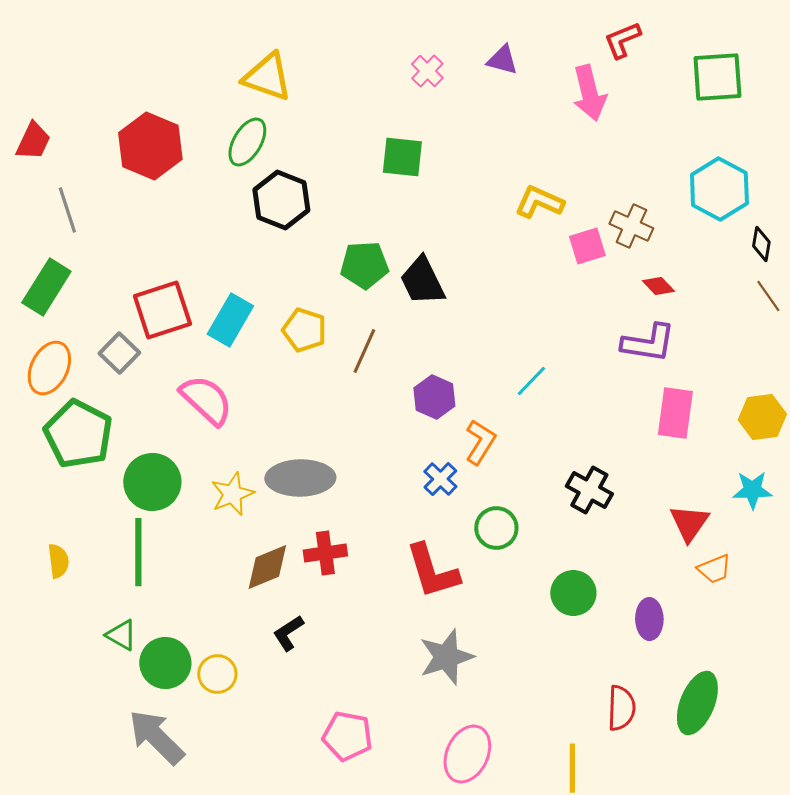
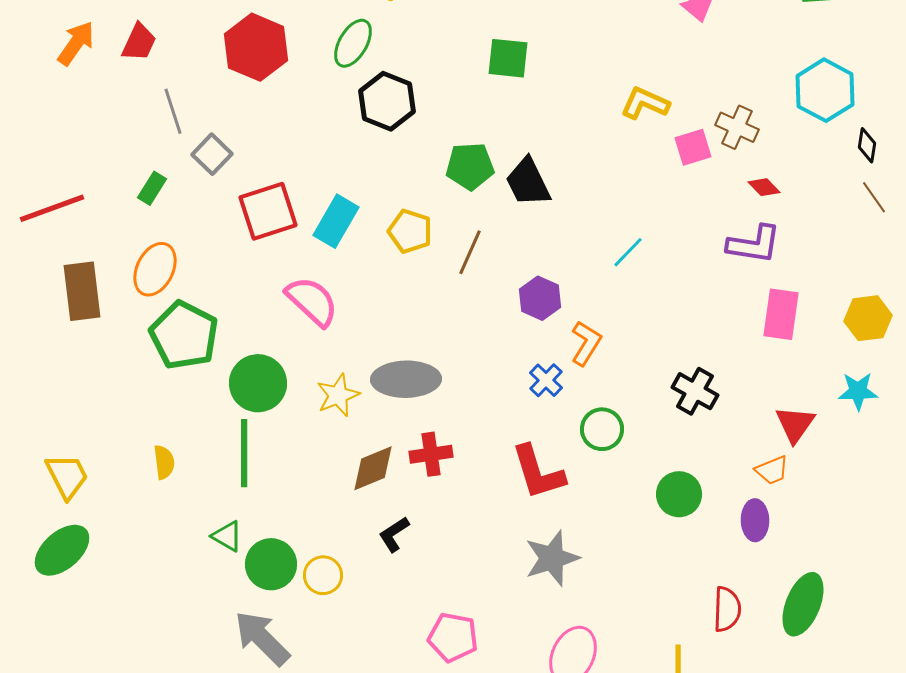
green rectangle: (46, 287) -> (152, 188), size x0.6
gray square: (119, 353) -> (212, 154), moved
cyan line: (531, 381) -> (628, 252), moved
orange trapezoid: (714, 569) -> (772, 470), moved

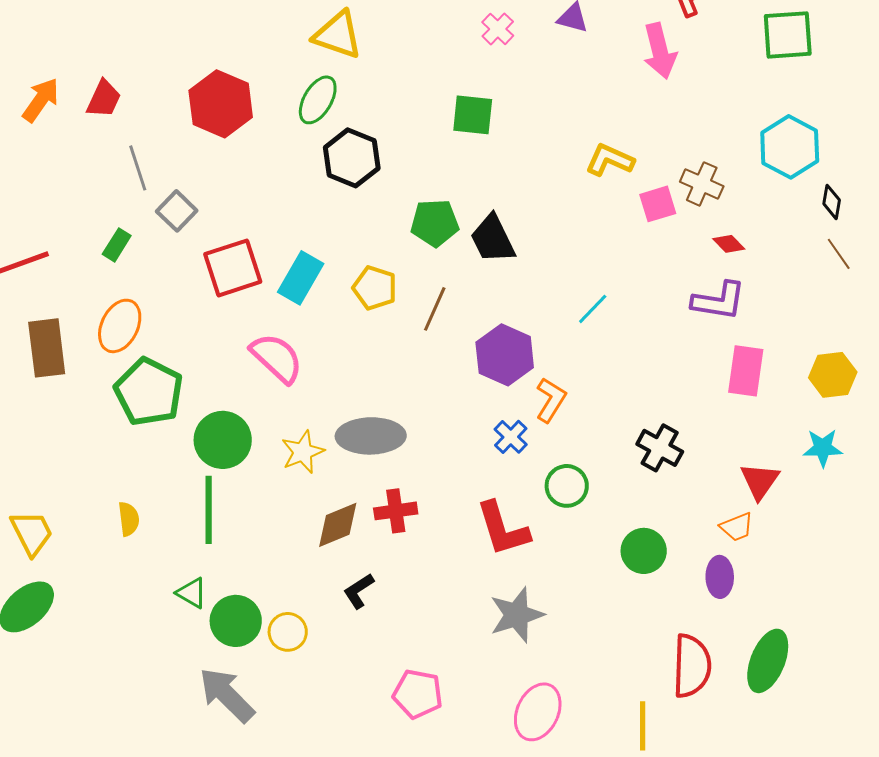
purple hexagon: (540, 298) -> (505, 355), size x1.4
red semicircle: (727, 609) -> (692, 666), size x1.4

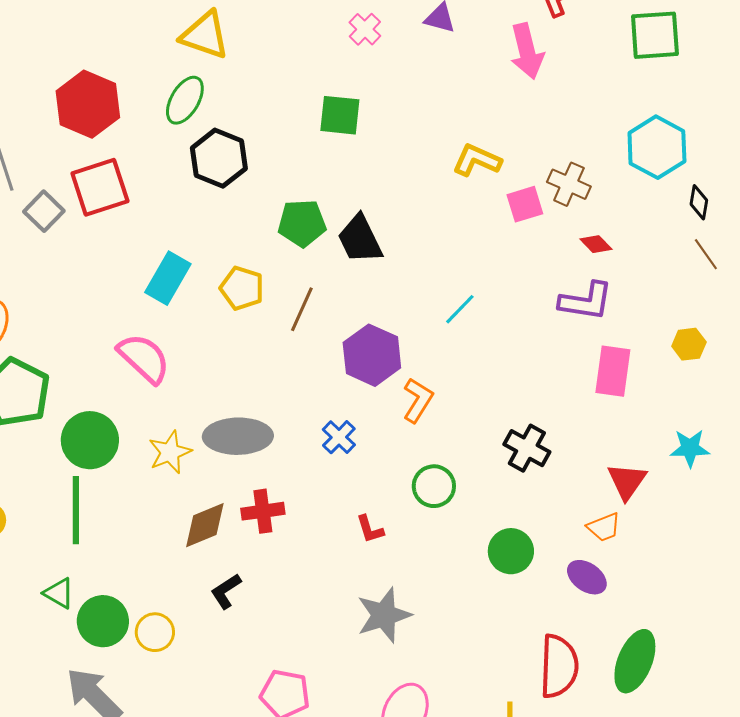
red square: (233, 268) -> (100, 187), moved
yellow hexagon: (833, 375) -> (689, 344), moved, size x0.7
blue cross: (511, 437) -> (339, 437), moved
red L-shape: (503, 529) -> (370, 529), size x0.5
purple ellipse: (720, 577) -> (587, 577), turned -54

